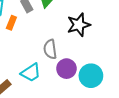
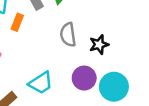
black star: (79, 25) -> (99, 45), moved, size x0.7
gray semicircle: (50, 49) -> (68, 35), moved

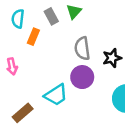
purple circle: (84, 78) -> (82, 77), moved

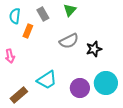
green triangle: (74, 12) -> (70, 10), moved
gray semicircle: (82, 48) -> (69, 41), turned -108
purple circle: (82, 77) -> (80, 88), moved

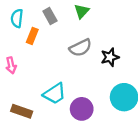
purple circle: (80, 88) -> (82, 109), moved
brown rectangle: (19, 95) -> (22, 111), turned 60

